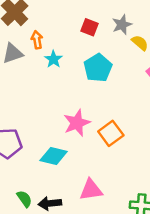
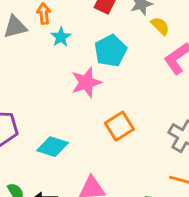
pink star: (77, 123) -> (86, 82), moved

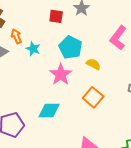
yellow semicircle: (160, 26) -> (93, 64), moved
cyan diamond: (53, 147) -> (49, 111), moved

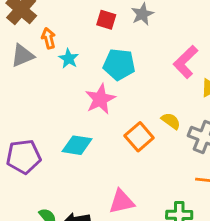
cyan pentagon: (70, 47) -> (119, 65), turned -30
yellow semicircle: (93, 64) -> (171, 121), moved

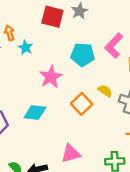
red square: (106, 20) -> (52, 17), size x1.5
cyan pentagon: (119, 65) -> (83, 55), moved

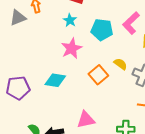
cyan star: (25, 47) -> (70, 20), moved

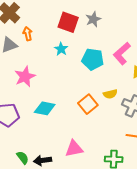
pink star: (72, 48) -> (25, 77), moved
yellow semicircle: (120, 64) -> (110, 94), turned 128

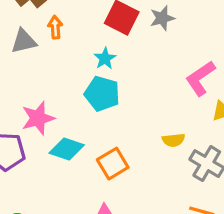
cyan pentagon: (93, 59) -> (102, 94), moved
pink star: (25, 77) -> (38, 118), moved
orange square: (88, 104) -> (113, 164), moved

